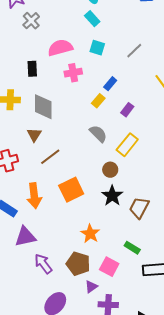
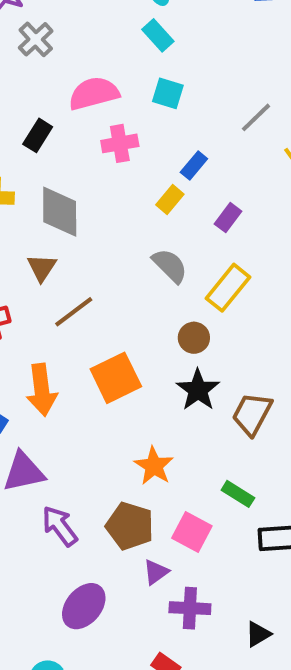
gray line: (134, 51) -> (256, 117), moved
black rectangle: (32, 69) -> (38, 135), turned 35

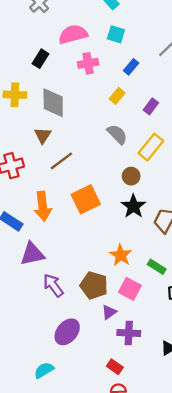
blue rectangle: (194, 165) -> (131, 67), moved
orange star: (154, 466) -> (121, 255), moved

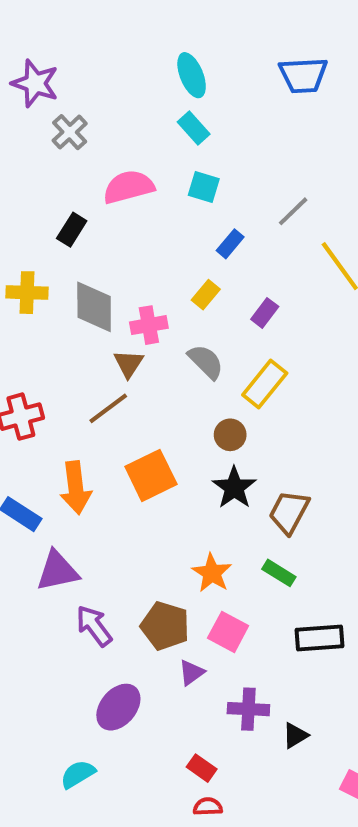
pink cross: (88, 63) -> (149, 325), moved
brown triangle: (43, 135) -> (129, 364), moved
green rectangle: (157, 267) -> (279, 573), moved
purple cross: (129, 333) -> (248, 709), moved

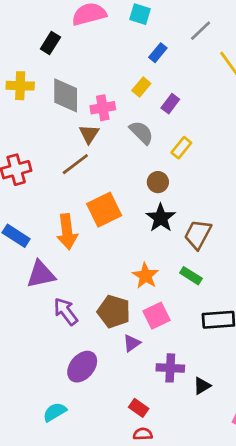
purple rectangle: (265, 313) -> (170, 104), moved
yellow rectangle: (265, 384) -> (181, 148), size x0.7
orange arrow: (76, 488) -> (67, 232), moved
pink square: (228, 632) -> (157, 316), turned 36

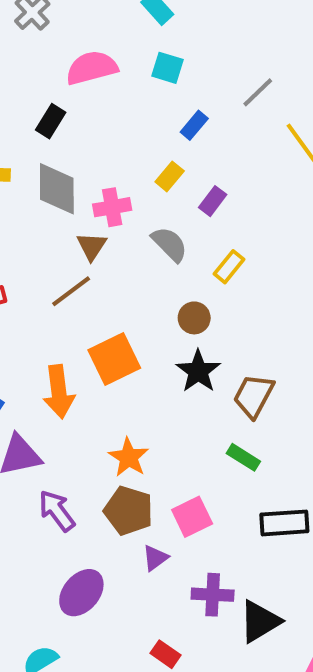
black rectangle: (50, 43) -> (51, 121), moved
orange star: (145, 276) -> (129, 457), moved
black triangle: (202, 386) -> (260, 621), size x1.6

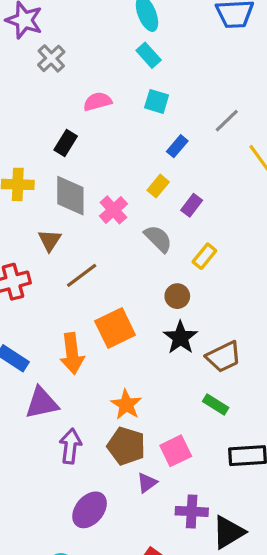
pink semicircle: (92, 68) -> (98, 101), size x0.7
pink cross: (112, 207) -> (113, 210), turned -32
brown triangle: (92, 246) -> (50, 240), moved
brown trapezoid: (254, 396) -> (224, 357), turned -144
purple arrow: (57, 511) -> (70, 446), turned 44

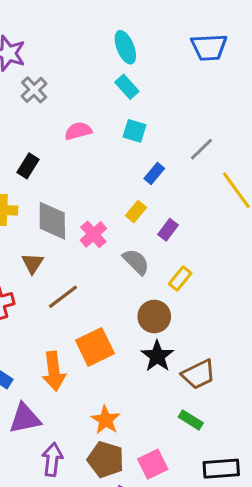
black rectangle: (66, 143) -> (28, 166), moved
brown circle: (177, 296) -> (154, 317), size x1.4

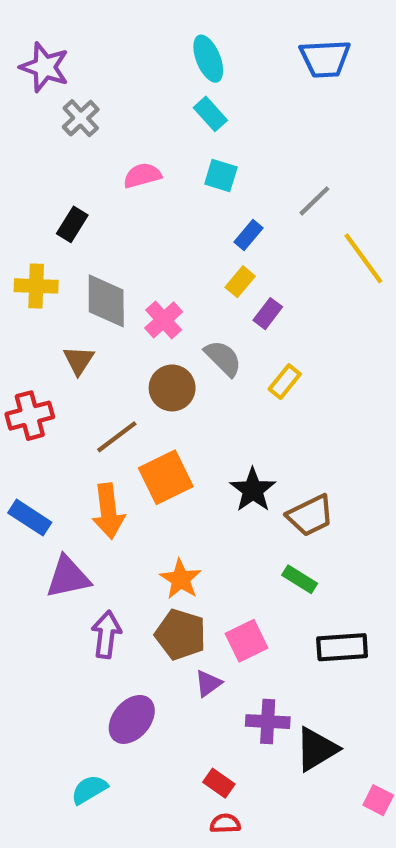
yellow rectangle: (136, 212) -> (240, 282), moved
brown line: (63, 297) -> (117, 437), moved
brown circle: (154, 317) -> (172, 388), moved

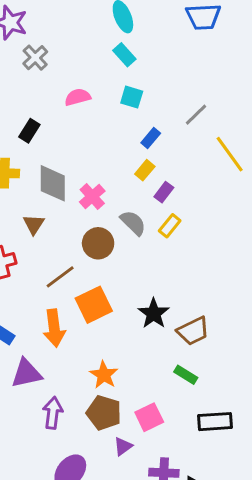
yellow rectangle: (285, 382) -> (170, 226), moved

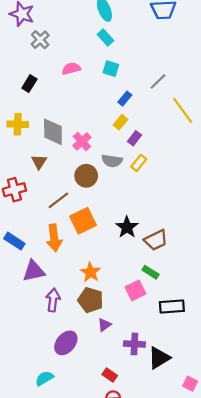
black rectangle: (29, 131) -> (29, 84), moved
gray semicircle: (133, 223) -> (112, 161), turned 144
pink square: (149, 417) -> (135, 290), moved

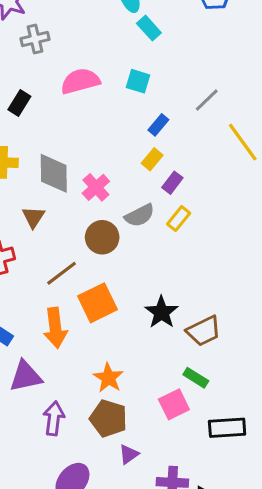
cyan rectangle: (105, 38) -> (149, 28), moved
gray cross: (40, 40) -> (35, 39), turned 30
pink semicircle: (71, 69) -> (80, 81), size x1.4
gray semicircle: (112, 161) -> (140, 215), turned -36

